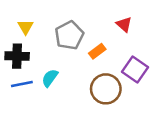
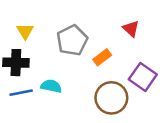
cyan semicircle: (50, 78) -> (51, 86), turned 66

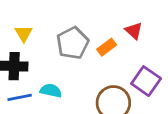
orange rectangle: (102, 57) -> (107, 47), moved

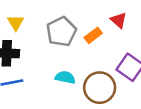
cyan semicircle: (51, 91) -> (65, 77), moved

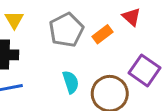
cyan semicircle: (65, 77) -> (71, 82), turned 60

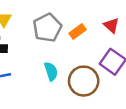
red triangle: (131, 17) -> (111, 25), moved

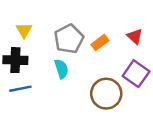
cyan semicircle: (51, 71) -> (61, 69), moved

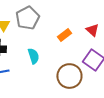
gray pentagon: (69, 39) -> (27, 18), moved

